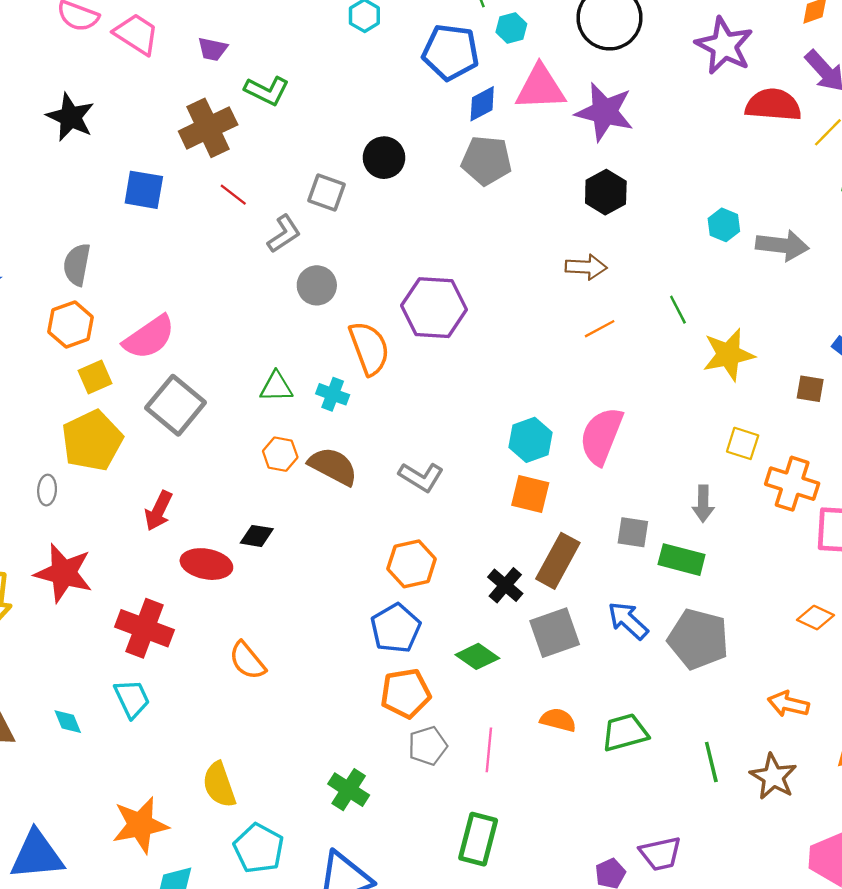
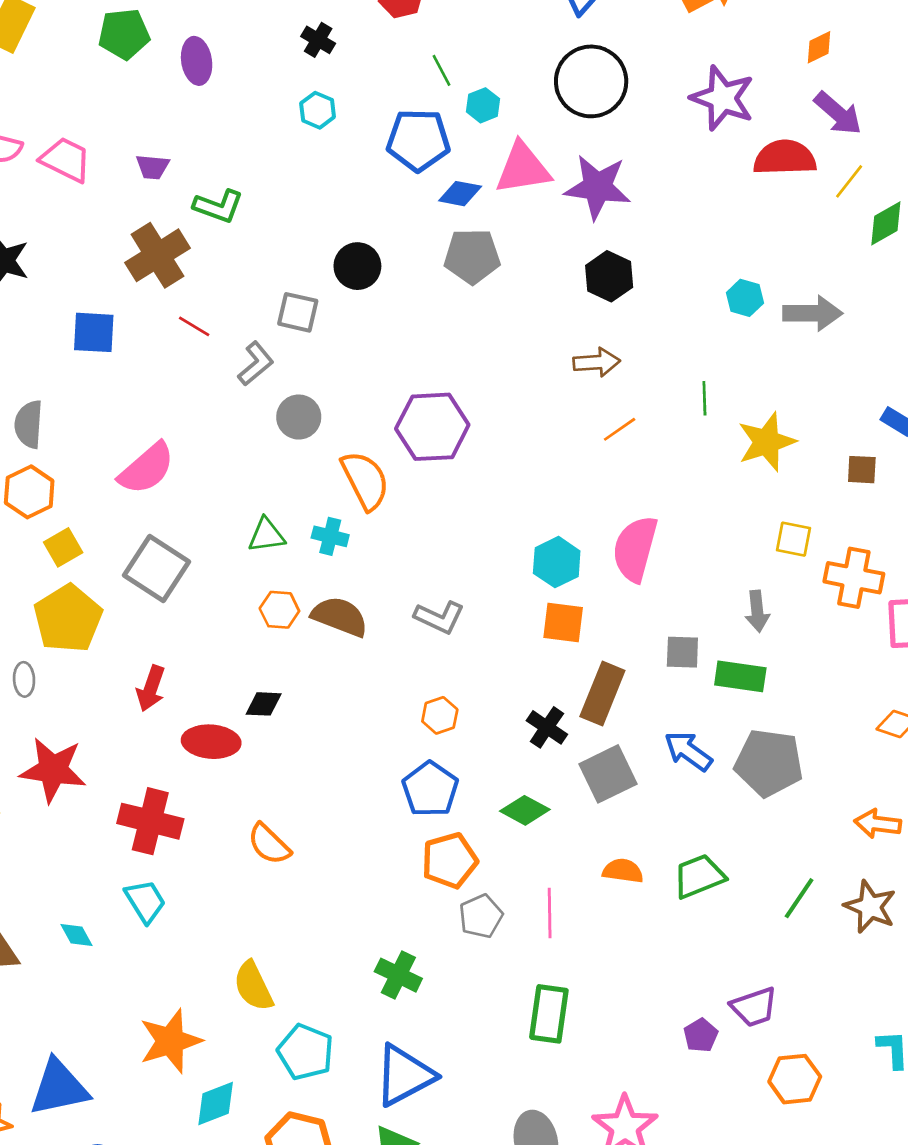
blue diamond: (482, 104) -> (460, 194), turned 45
green line: (678, 310) -> (704, 398), turned 32
pink semicircle: (149, 337) -> (147, 469), moved
orange hexagon: (412, 564) -> (440, 715), size x0.7
green line: (711, 762) -> (799, 898), turned 54

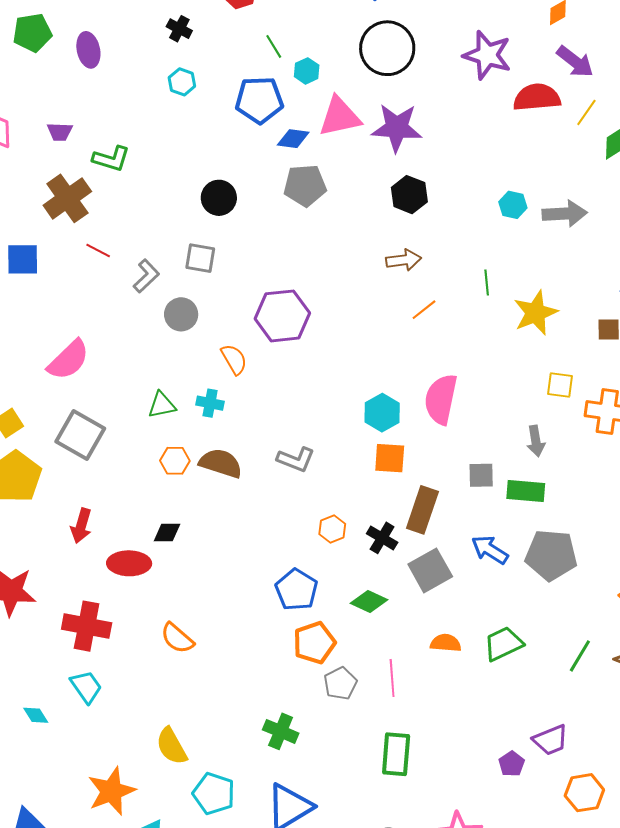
gray square: (298, 312) -> (200, 258), moved
orange semicircle: (365, 480) -> (234, 359), size x0.7
orange hexagon: (440, 715) -> (332, 529), moved

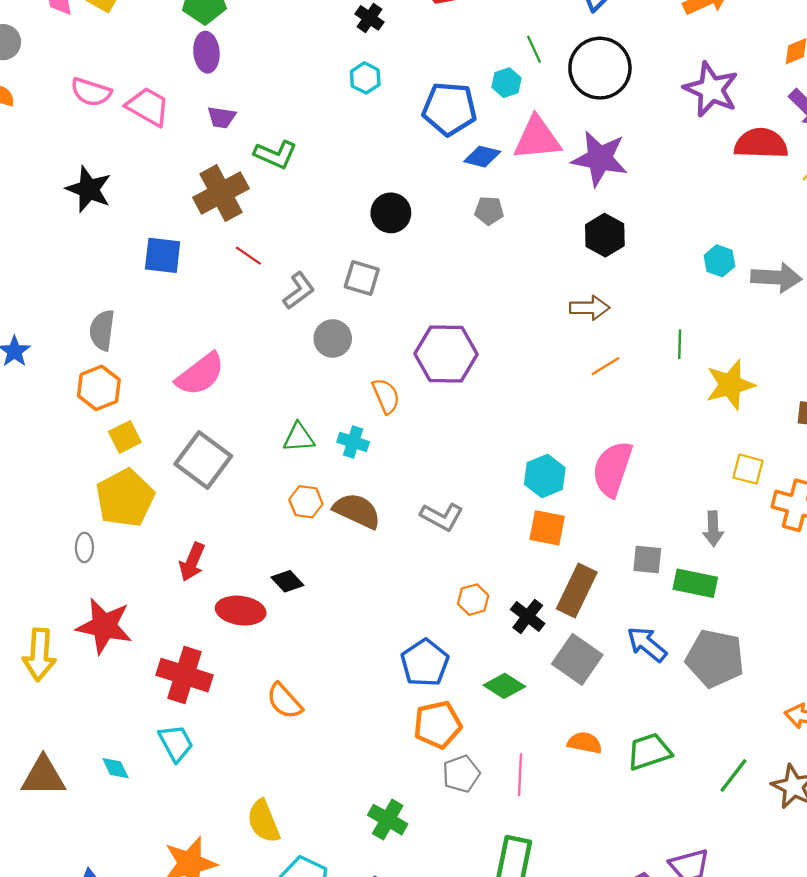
green line: (274, 46) -> (534, 49), moved
purple ellipse: (88, 50) -> (206, 52), moved
gray pentagon: (305, 185) -> (489, 211), size x0.6
black diamond: (167, 533) -> (287, 581), turned 40
gray square: (430, 570) -> (577, 659), turned -33

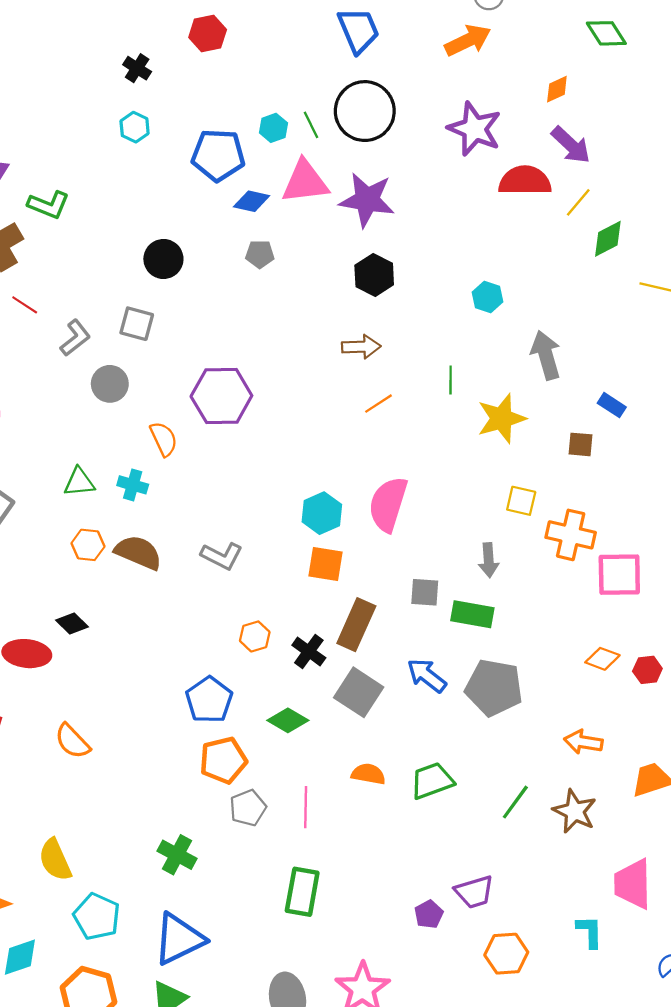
green line: (534, 49) -> (311, 125), moved
gray arrow: (776, 278) -> (546, 355), moved, turned -108

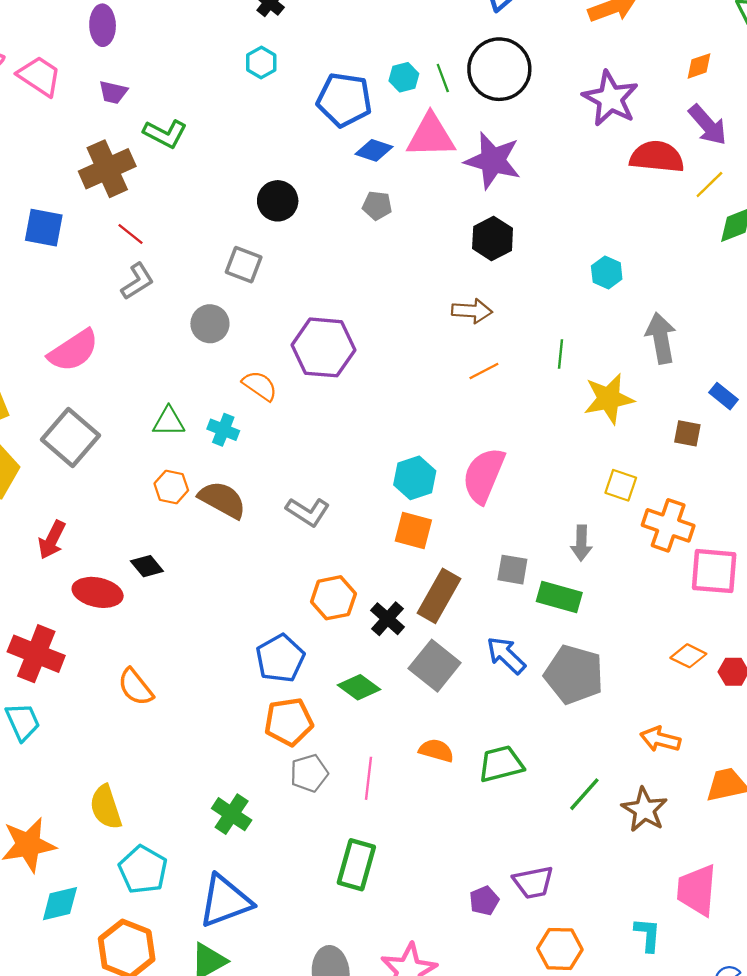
gray L-shape: (75, 338) -> (137, 281), moved
orange semicircle: (164, 439) -> (260, 386), turned -36
orange hexagon: (255, 636) -> (333, 598), size x1.4

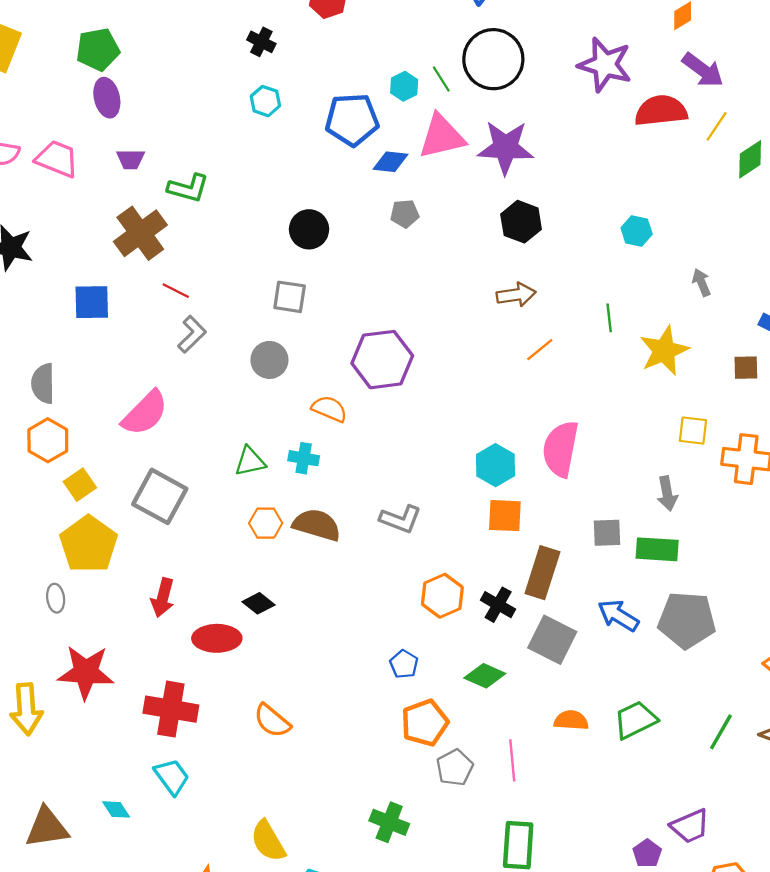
gray arrow: (661, 338) -> (701, 282), size x0.6
blue pentagon: (280, 658) -> (404, 664), size x0.6

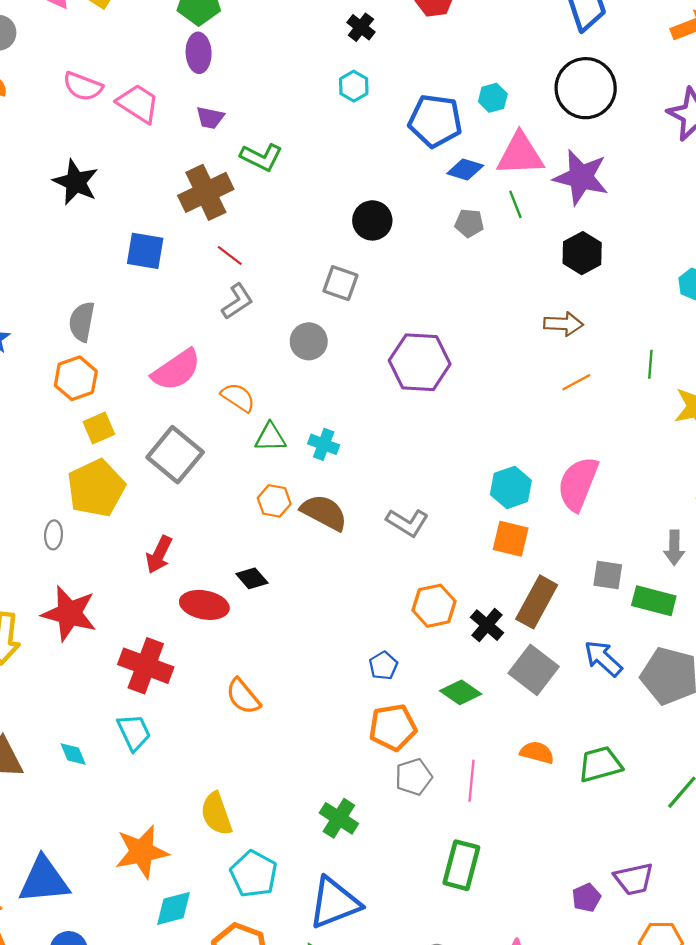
green line: (441, 79) -> (515, 204), moved
orange semicircle: (329, 409) -> (238, 397), moved

